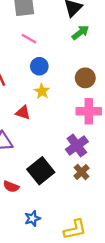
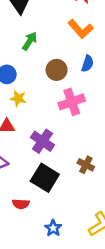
green arrow: (80, 33) -> (30, 41), moved
purple cross: (77, 145) -> (43, 141), moved

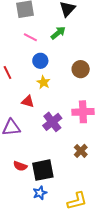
green arrow: (30, 41) -> (58, 33), moved
pink cross: (72, 102) -> (83, 112), moved
black square: (45, 178) -> (43, 170), moved, turned 30

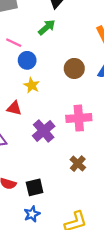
pink line: (30, 37) -> (14, 43), moved
black square: (43, 170) -> (35, 187), size x0.7

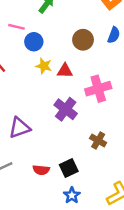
red triangle: (14, 108) -> (65, 71), moved
brown cross: (78, 164) -> (98, 140), moved

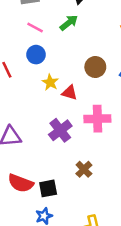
pink line: (16, 27) -> (35, 28), moved
blue circle: (34, 42) -> (36, 55), moved
red semicircle: (41, 170) -> (21, 183), size x1.5

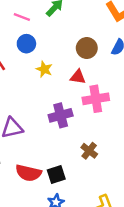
red triangle: (70, 93) -> (78, 77), moved
purple cross: (60, 130) -> (61, 115), turned 30

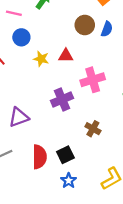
brown circle: (87, 48) -> (85, 25), moved
red triangle: (78, 77) -> (66, 56), moved
red semicircle: (28, 173) -> (39, 157), turned -95

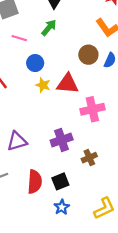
blue circle: (21, 37) -> (35, 63), moved
red triangle: (66, 56) -> (68, 84), size x1.5
purple cross: (62, 99) -> (62, 140), moved
brown cross: (93, 129) -> (89, 158), turned 32

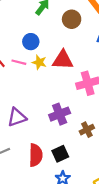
pink line: (19, 38) -> (19, 62), moved
brown circle: (88, 55) -> (72, 19), moved

